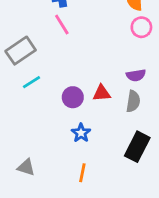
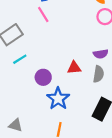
purple circle: (73, 97) -> (43, 77), moved
blue star: (81, 133) -> (58, 99), size x1.5

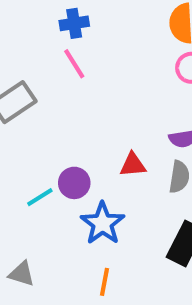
cyan line: (20, 59) -> (40, 197), moved

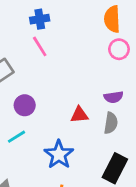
purple circle: (74, 183) -> (25, 105), moved

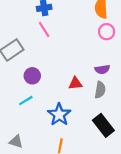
black rectangle: (115, 168) -> (103, 125), turned -65

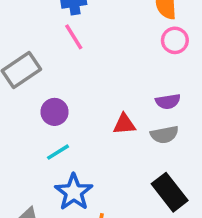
gray semicircle: (100, 90) -> (164, 135), turned 70
cyan line: (26, 101) -> (58, 152), moved
blue star: (59, 115) -> (74, 192), moved

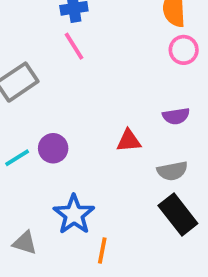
purple circle: (55, 112) -> (53, 148), moved
gray semicircle: (164, 135) -> (172, 171), moved
cyan line: (58, 152) -> (17, 158), moved

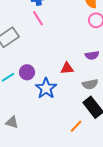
blue star: (74, 214) -> (46, 88), moved
orange line: (102, 250) -> (76, 126), moved, turned 32

